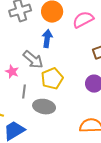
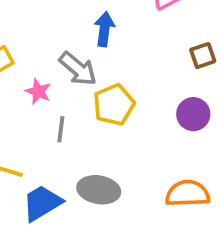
gray ellipse: (44, 107) -> (99, 190), moved

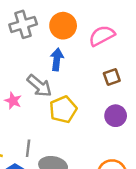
brown square: (203, 56) -> (112, 77), moved
gray line: (61, 129) -> (28, 148), moved

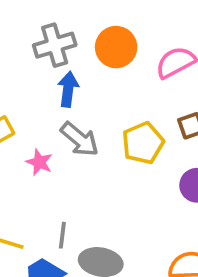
blue arrow: (57, 59) -> (68, 89), moved
yellow pentagon: (63, 109) -> (143, 143), moved

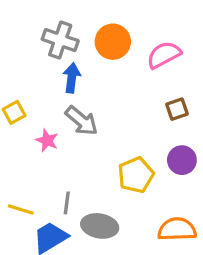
gray cross: (55, 45) -> (60, 40), turned 36
yellow pentagon: (143, 143) -> (136, 175), moved

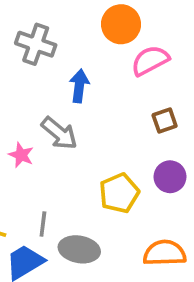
orange circle: (113, 42) -> (121, 24), moved
blue arrow: (72, 78) -> (79, 86), moved

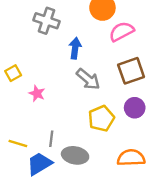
brown square: (165, 120) -> (131, 71), size x1.6
gray arrow: (59, 133) -> (88, 79), moved

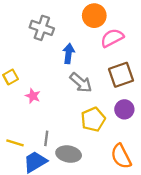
orange semicircle: (131, 158) -> (121, 156), turned -115

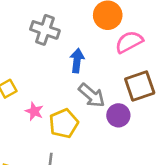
purple circle: (124, 109) -> (118, 115), moved
yellow pentagon: (93, 119) -> (64, 123), moved

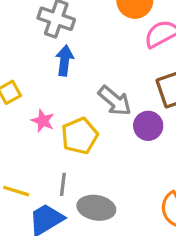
blue arrow: (77, 61) -> (65, 61), moved

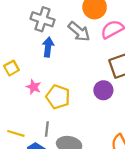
gray arrow: (115, 101) -> (79, 31), moved
yellow pentagon: (80, 136) -> (58, 97), turned -30

